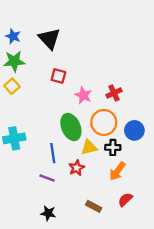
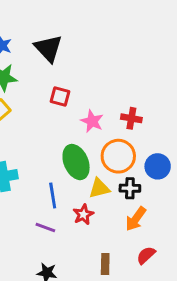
red cross: (114, 93) -> (131, 118), turned 35
brown rectangle: (94, 206) -> (105, 264), turned 63

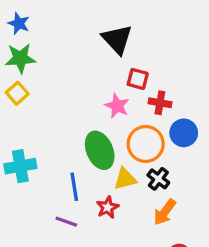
black triangle: (48, 48) -> (117, 39), moved
red square: (60, 96) -> (138, 79), moved
blue circle: (158, 166) -> (184, 133), moved
black cross: (130, 188) -> (158, 179), turned 36

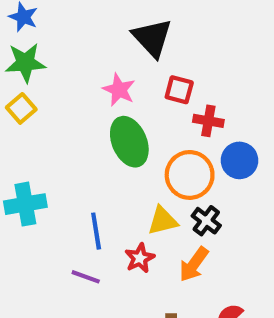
pink star: (117, 106) -> (119, 90), moved
green ellipse: (100, 150) -> (129, 142), moved
orange arrow: (165, 212) -> (194, 264), moved

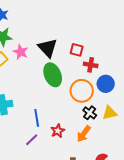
black triangle: (152, 38) -> (48, 48), moved
pink star: (119, 90) -> (21, 52), moved
yellow triangle: (163, 221) -> (110, 113), moved
purple line: (86, 277) -> (32, 140), turned -64

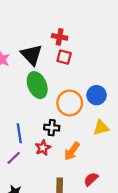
red cross: (91, 65) -> (60, 37), moved
black cross: (90, 113) -> (52, 128), moved, turned -32

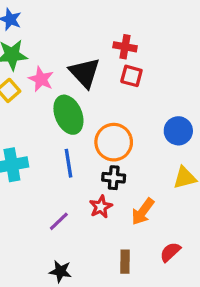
green ellipse: (37, 85) -> (68, 115), moved
orange circle: (70, 103) -> (114, 142), moved
blue line: (19, 133) -> (68, 163), moved

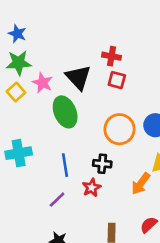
orange circle: (114, 142) -> (119, 129), moved
blue line: (68, 163) -> (65, 165), moved
orange arrow: (143, 212) -> (141, 184), moved

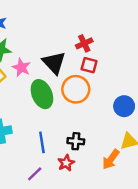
red cross: (112, 56) -> (84, 43), turned -35
orange circle: (119, 129) -> (76, 89), moved

